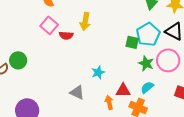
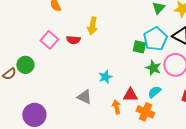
pink square: (49, 25) -> (49, 40), moved

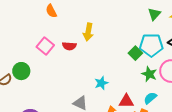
cyan pentagon: (155, 39) -> (151, 45), turned 30
green square: (139, 47) -> (135, 53), turned 32

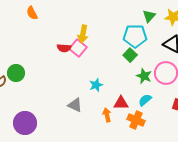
orange semicircle: (51, 11) -> (32, 13), moved
cyan pentagon: (151, 45) -> (135, 36), moved
pink square: (45, 46) -> (78, 48), moved

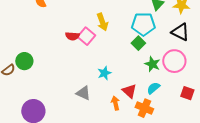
yellow arrow: (83, 34) -> (102, 22), moved, turned -30
red triangle: (121, 103) -> (129, 91), turned 42

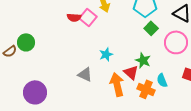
green square: (138, 43) -> (151, 28), moved
green star: (152, 64) -> (143, 60), moved
cyan semicircle: (153, 88) -> (162, 80), moved, turned -72
orange arrow: (115, 103) -> (117, 84), size x1.6

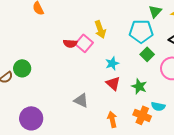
cyan star: (106, 54) -> (112, 63), moved
red triangle: (131, 72) -> (113, 83), moved
cyan semicircle: (162, 80) -> (158, 106), turned -56
orange arrow: (117, 84) -> (112, 119), moved, size x0.7

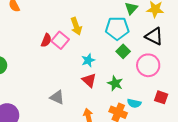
red semicircle: (70, 43) -> (46, 40), turned -72

